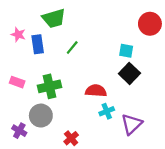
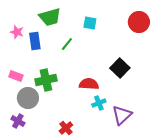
cyan square: (126, 51) -> (90, 23), moved
gray circle: (41, 116) -> (28, 98), moved

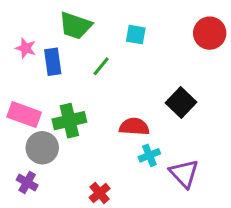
green trapezoid: (50, 17) -> (75, 26), turned 35
pink rectangle: (16, 76) -> (24, 115), size x1.5
purple triangle: (122, 115) -> (184, 173), turned -30

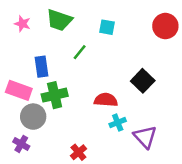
pink star: (26, 48) -> (22, 24), moved
blue rectangle: (53, 62) -> (41, 67), moved

